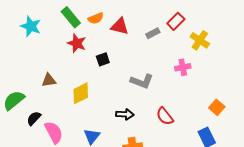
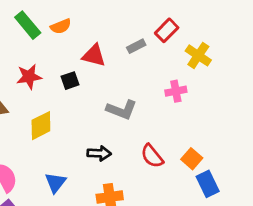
red triangle: (120, 26) -> (94, 55), moved
red star: (77, 43) -> (29, 77), moved, turned -30
orange square: (217, 107) -> (192, 159), moved

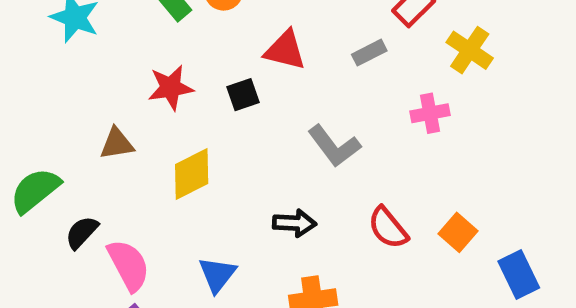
gray rectangle: (136, 46) -> (369, 53), moved
gray L-shape: (122, 110) -> (334, 146), turned 32
blue rectangle: (208, 184) -> (519, 275), moved

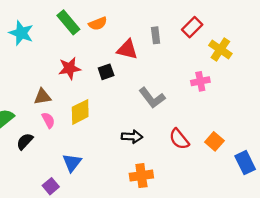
gray rectangle: (369, 53) -> (156, 35), moved, turned -70
pink semicircle: (129, 265) -> (48, 120), moved, size x0.6
blue triangle: (217, 275) -> (72, 163), moved

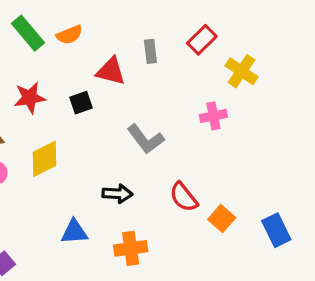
orange square: (214, 141) -> (222, 219), moved
blue triangle: (72, 163) -> (74, 232), moved, turned 48

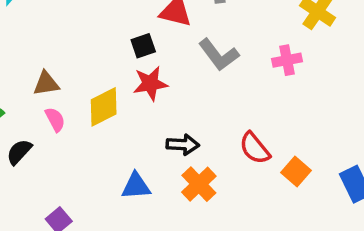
red star: (30, 98) -> (150, 84), moved
gray L-shape: (146, 139) -> (219, 55), moved
orange cross: (131, 248) -> (199, 184), moved, turned -36

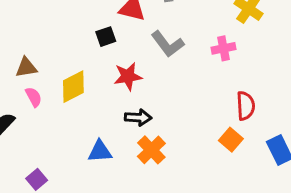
red star: (150, 84) -> (128, 76), moved
red semicircle: (255, 148) -> (246, 106), moved, turned -144

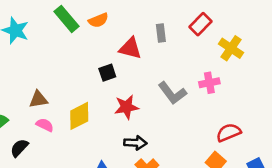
gray L-shape: (168, 44) -> (172, 93), moved
pink semicircle: (34, 97) -> (45, 125), turned -36
red semicircle: (246, 106) -> (229, 133), turned -110

